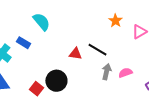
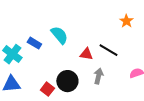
cyan semicircle: (41, 22) -> (59, 35), moved
gray arrow: (106, 72) -> (98, 76), moved

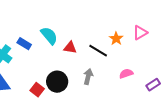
orange star: (126, 21) -> (116, 39), moved
red triangle: (86, 54) -> (70, 48), moved

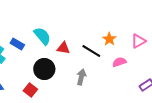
pink triangle: (140, 33) -> (138, 41), moved
pink semicircle: (126, 74) -> (119, 62), moved
black circle: (57, 82) -> (44, 69), moved

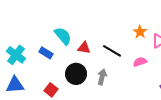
orange star: (109, 39) -> (140, 32), moved
blue rectangle: (17, 44) -> (46, 53), moved
black circle: (44, 69) -> (76, 74), moved

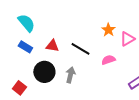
cyan semicircle: (63, 36) -> (26, 23), moved
blue rectangle: (46, 53) -> (25, 47), moved

